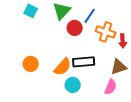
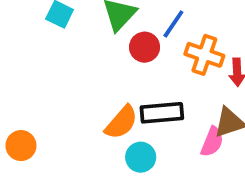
orange circle: (31, 64) -> (21, 146), moved
pink semicircle: (111, 87) -> (212, 142), moved

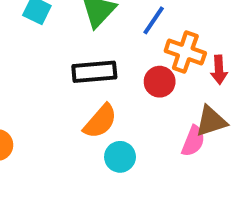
red circle: (145, 47) -> (160, 82), moved
black rectangle: (162, 113) -> (94, 72), moved

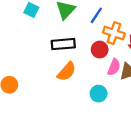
pink semicircle: (193, 141) -> (114, 67), moved
cyan circle: (120, 157) -> (99, 94), moved

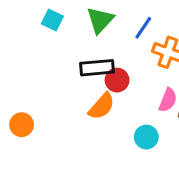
red circle: (100, 50) -> (117, 80), moved

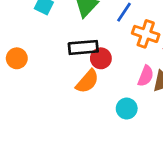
orange circle: (22, 125) -> (17, 58), moved

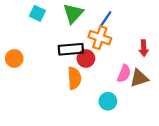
orange cross: (146, 34) -> (100, 38), moved
orange semicircle: (87, 81) -> (74, 78), turned -45

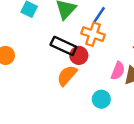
black rectangle: (71, 49) -> (63, 46), turned 30
orange semicircle: (74, 78) -> (67, 76), turned -135

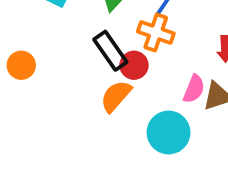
black rectangle: (63, 46) -> (110, 51), turned 30
cyan circle: (101, 99) -> (169, 132), size x1.5

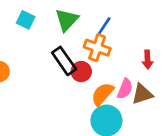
orange semicircle: (116, 96) -> (102, 94), moved

